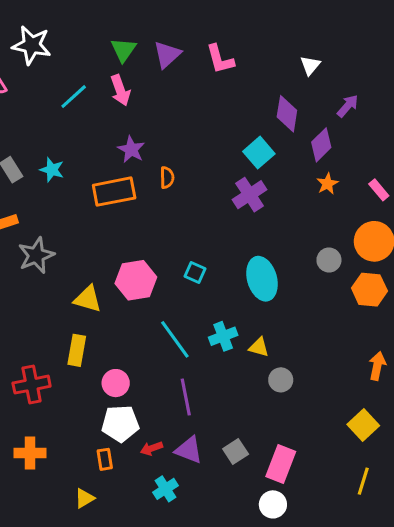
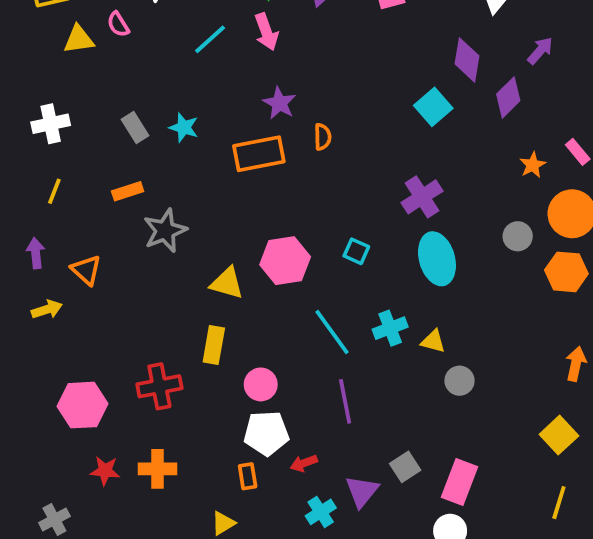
orange star: (327, 184) -> (533, 165), moved
purple cross: (250, 195) -> (422, 197), moved
purple triangle: (189, 450) -> (362, 491), moved, turned 48

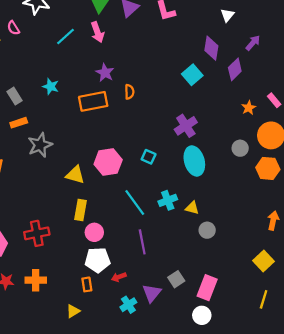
gray rectangle: (135, 127) -> (14, 96), moved
yellow rectangle: (214, 345) -> (80, 210), moved

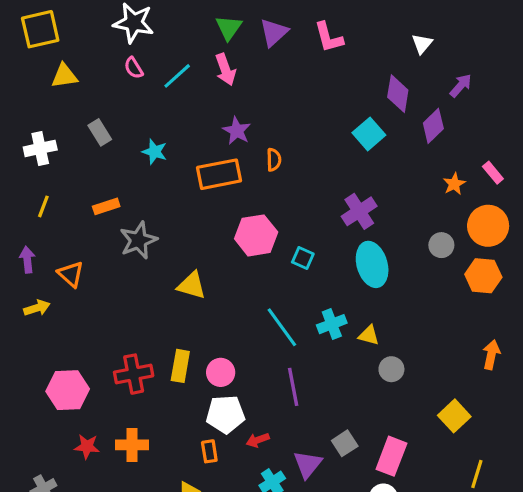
pink semicircle: (13, 28) -> (134, 68), moved
gray rectangle: (14, 96) -> (100, 132), moved
pink hexagon: (108, 162) -> (256, 235), moved
yellow rectangle: (80, 210) -> (180, 366), moved
yellow square: (264, 261) -> (454, 416), moved

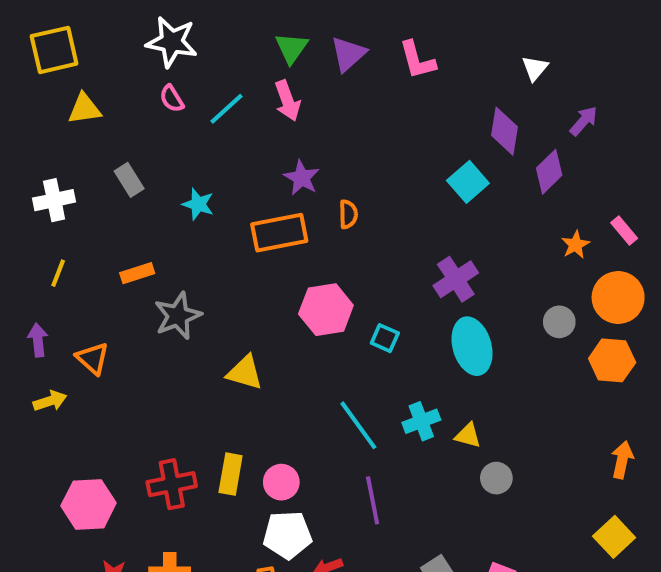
yellow square: (454, 416) -> (614, 537), moved

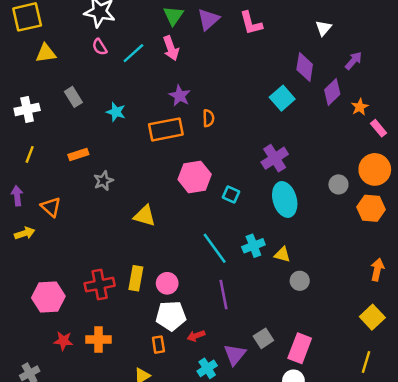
orange star: (576, 245) -> (360, 107), moved
gray star: (178, 316) -> (103, 181), size x0.7

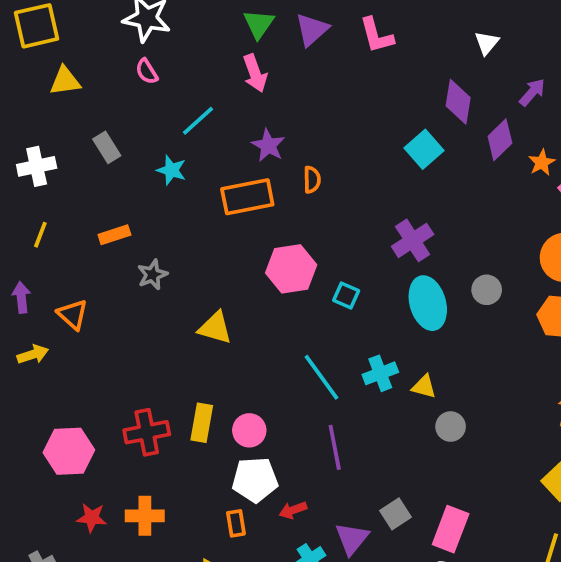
cyan line: (133, 53) -> (198, 121), moved
gray circle: (338, 184) -> (487, 290), moved

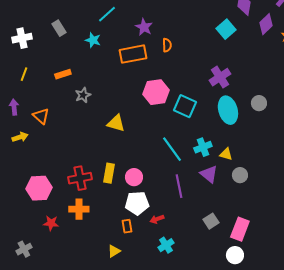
cyan square: (346, 295) -> (185, 106), size x1.6
orange cross: (145, 516) -> (79, 209), moved
purple triangle: (352, 539) -> (209, 174), moved, turned -30

